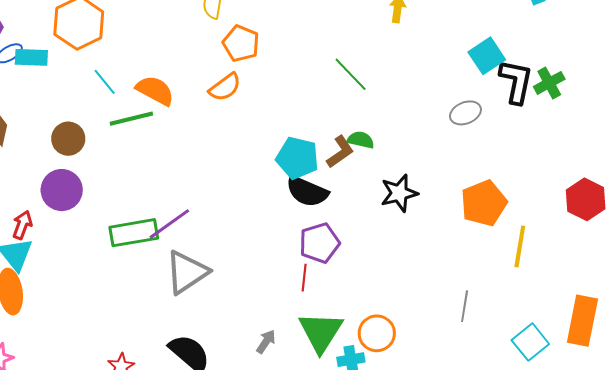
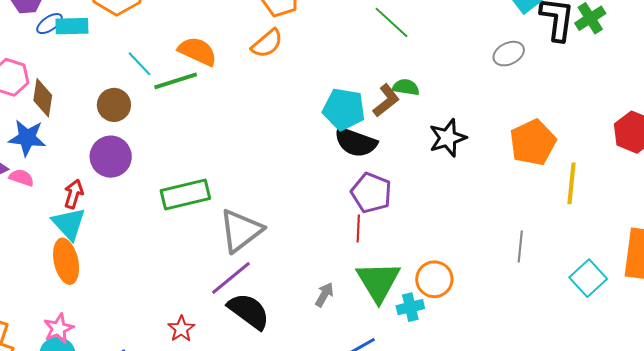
cyan line: (105, 82) -> (140, 64), moved
purple line: (169, 224) -> (231, 278), moved
purple pentagon: (319, 243) -> (371, 193), turned -30

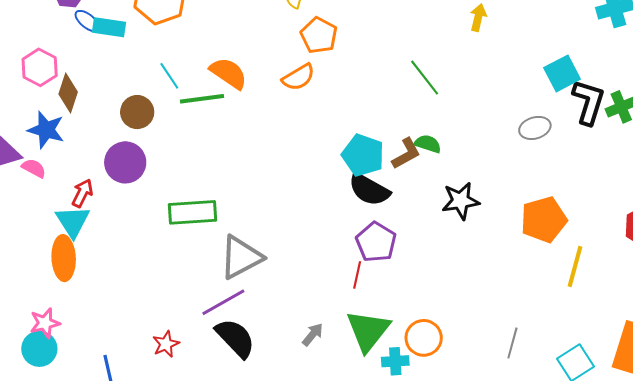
blue ellipse: (49, 24) -> (87, 21), turned 64
gray line: (520, 246) -> (512, 343), moved

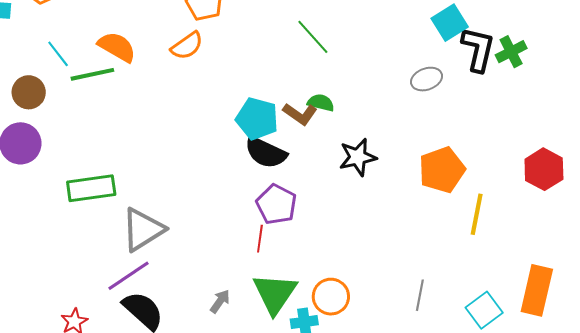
brown L-shape: (406, 154) -> (300, 114), turned 68

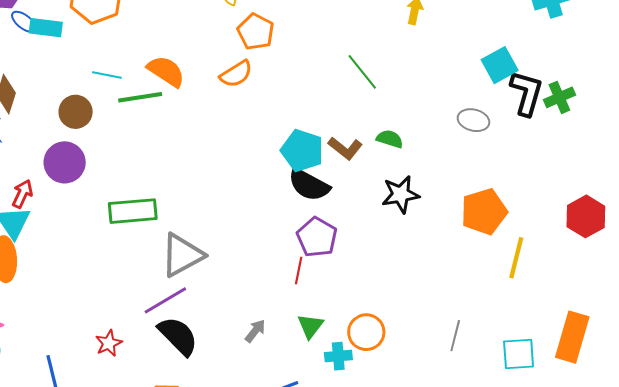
cyan line: (58, 54) -> (107, 75), turned -44
gray ellipse: (426, 79) -> (473, 120), turned 32
green semicircle: (321, 103) -> (390, 139), moved
green triangle: (275, 293) -> (310, 326), size x0.6
cyan square: (484, 310) -> (519, 354), turned 30

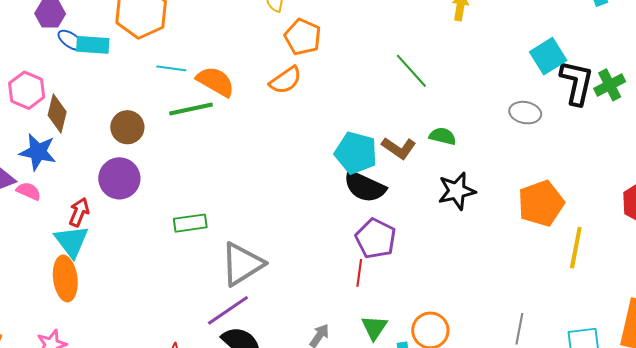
cyan line: (107, 75) -> (171, 68), moved
green rectangle: (133, 211) -> (190, 223), size x0.7

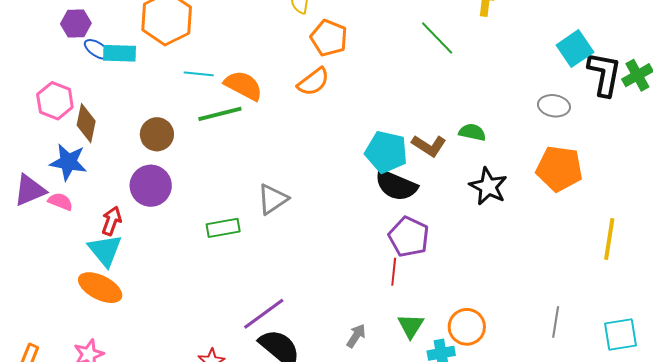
green line: (411, 71) -> (437, 38), moved
black star: (457, 191) -> (488, 186), turned -30
orange pentagon: (541, 203) -> (559, 169), moved, turned 30
gray triangle: (242, 264) -> (273, 199), moved, size x0.7
orange ellipse: (65, 278) -> (100, 288), turned -54

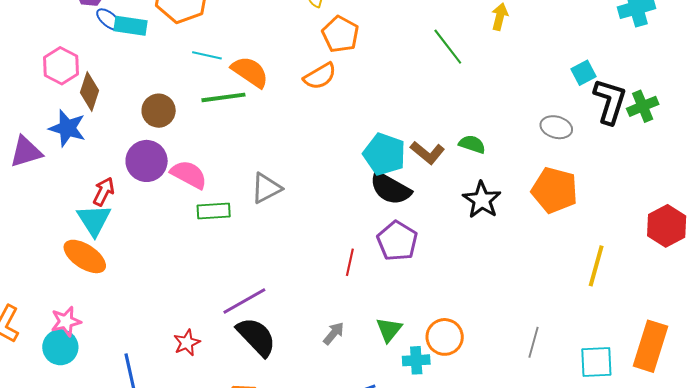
cyan square: (575, 49) -> (584, 73), size x0.7
pink semicircle: (60, 202) -> (189, 175), moved, size x1.5
red line: (394, 272) -> (350, 262), moved

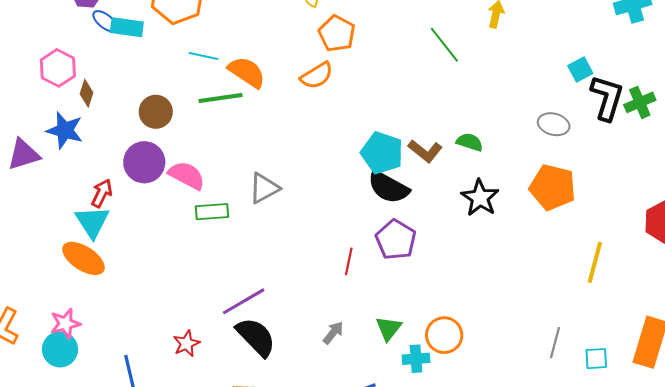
brown diamond: (90, 91) -> (87, 93), size x0.7
gray line: (533, 342) -> (555, 343), moved
cyan square: (596, 362) -> (596, 359), size x0.7

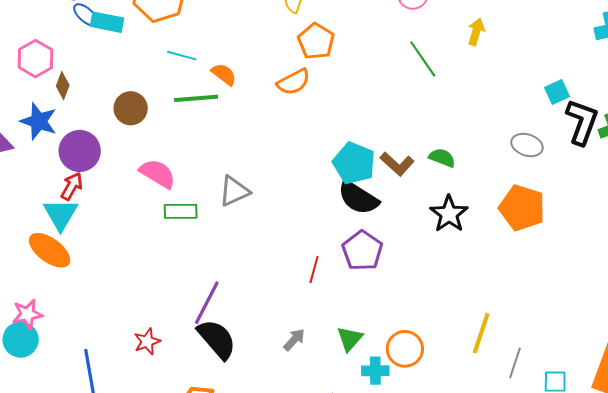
orange semicircle: (247, 72) -> (224, 74), size x0.7
purple circle: (144, 162) -> (80, 151), moved
yellow line: (595, 262) -> (481, 333), moved
purple line: (244, 301) -> (207, 303), turned -36

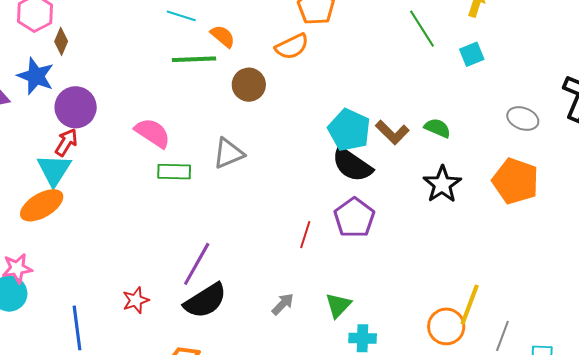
cyan square: (557, 92) -> (472, 54), moved
brown circle: (131, 108) -> (249, 85), moved
orange ellipse: (50, 250) -> (42, 205), turned -69
black semicircle: (217, 339) -> (205, 301), turned 96
orange circle: (405, 349) -> (446, 326), moved

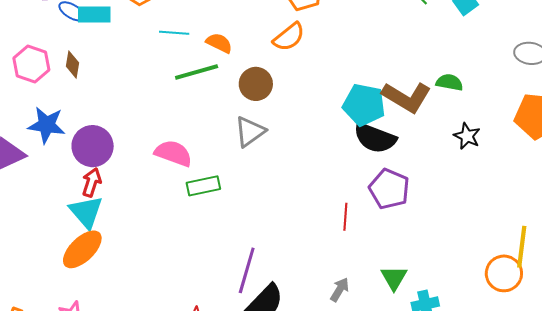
brown diamond: (61, 41) -> (72, 65), moved
brown L-shape: (392, 132) -> (406, 97), size x1.4
gray triangle: (228, 153) -> (250, 132), moved
black star: (442, 184) -> (467, 136), size x0.7

